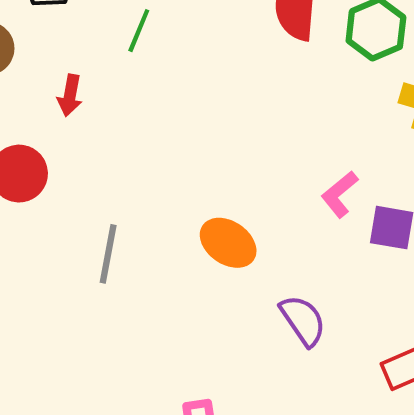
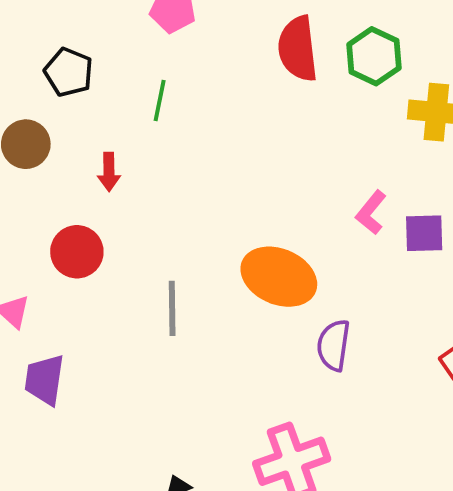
orange ellipse: (228, 243) -> (279, 277), size x1.4
purple semicircle: (303, 320) -> (334, 345), moved, turned -126

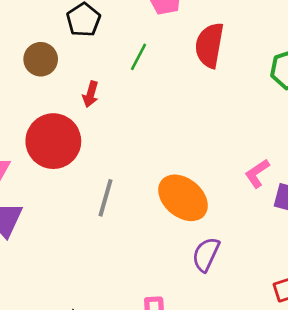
red semicircle: (298, 49) -> (210, 45), moved
red circle: (77, 252) -> (53, 141), size x1.5

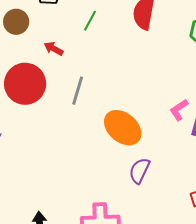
red arrow: (91, 94) -> (54, 49), turned 102
gray line: (106, 198) -> (78, 91), moved

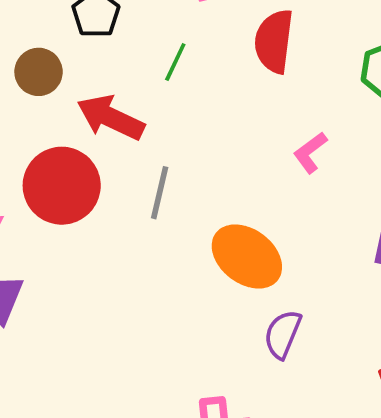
red arrow: (54, 49) -> (111, 118), size x1.8
pink L-shape: (179, 110) -> (310, 152), moved

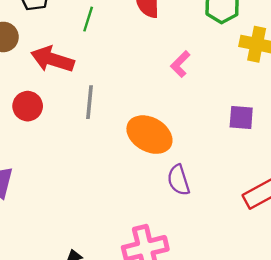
red circle: (62, 186) -> (28, 106), size x0.6
purple semicircle: (283, 334) -> (178, 180), turned -32

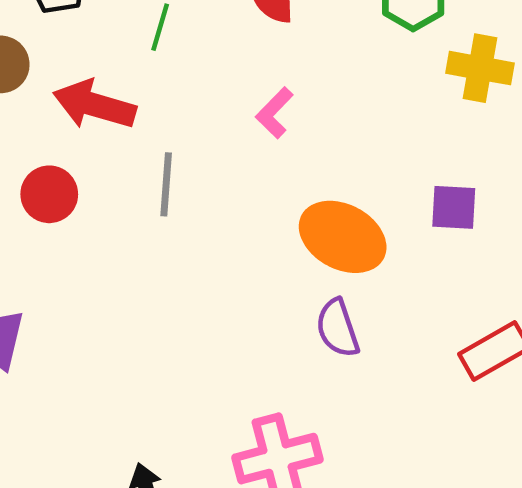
pink L-shape: (180, 64) -> (274, 113), moved
orange ellipse: (149, 135) -> (343, 237), moved

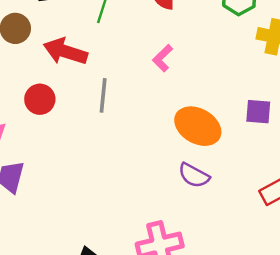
purple semicircle: (338, 328) -> (194, 175), turned -44

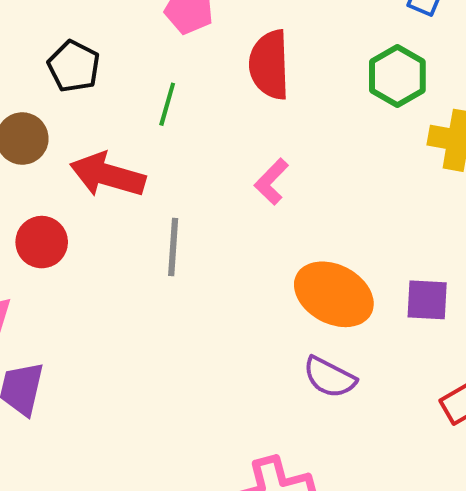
red circle: (40, 99) -> (42, 242), moved
purple square: (258, 112) -> (427, 300), moved

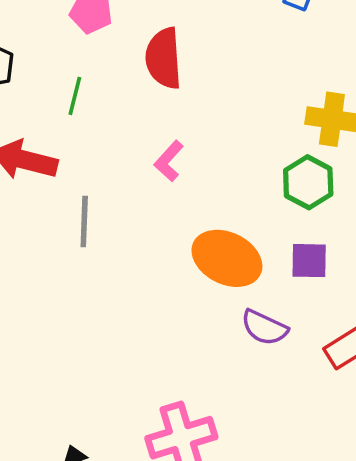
green hexagon: (397, 76) -> (308, 182), moved
purple semicircle: (330, 377) -> (264, 328), moved

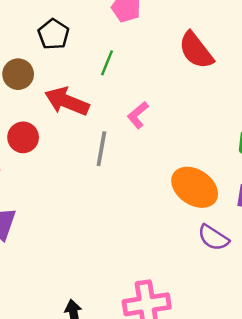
red semicircle: (164, 58) -> (196, 50), moved, turned -42
pink L-shape: (169, 161) -> (138, 115), moved

